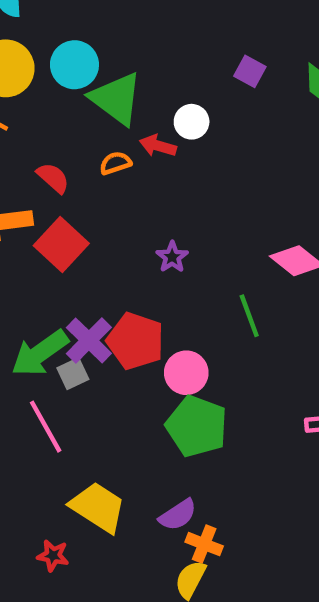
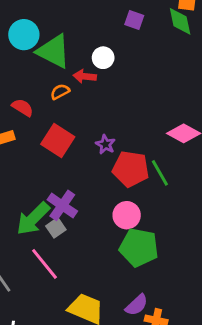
red square: (61, 245) -> (58, 141), moved
red pentagon: (136, 341) -> (131, 169), moved

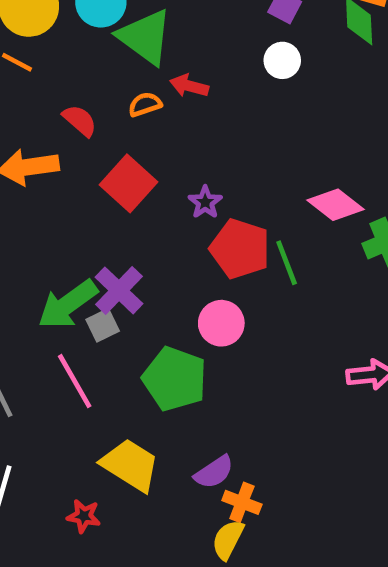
white circle: (103, 58) -> (282, 60), moved
green pentagon: (139, 248) -> (175, 379), moved

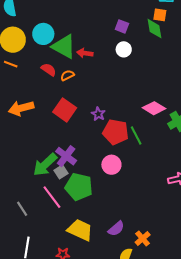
red arrow: (189, 86) -> (85, 53), moved
red semicircle: (80, 121) -> (49, 70), moved
green pentagon: (175, 379) -> (79, 187), moved
orange cross: (242, 502) -> (143, 239), moved, turned 35

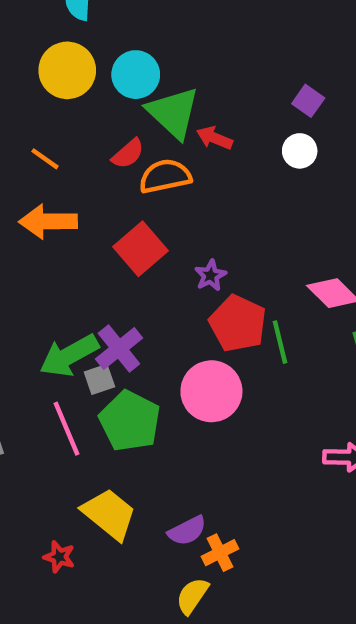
orange line: (11, 64) -> (45, 159), moved
red semicircle: (49, 70) -> (128, 154), turned 91
orange semicircle: (67, 75) -> (165, 176), size x1.6
pink circle: (111, 165) -> (211, 391), size x1.4
orange cross: (143, 239) -> (220, 553), moved

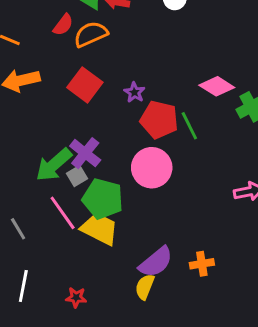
yellow trapezoid: (109, 514) -> (100, 229), moved
purple semicircle: (187, 531) -> (156, 262), size x1.4
orange cross: (220, 553) -> (202, 264), moved, turned 30
yellow semicircle: (192, 596) -> (145, 287), moved

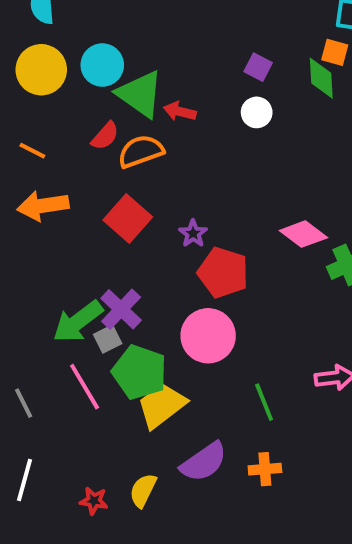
green line: (189, 126) -> (264, 402), moved
yellow trapezoid: (100, 229) -> (162, 405), moved, turned -69
yellow semicircle: (145, 287) -> (143, 490), moved

